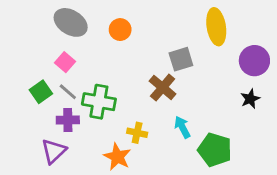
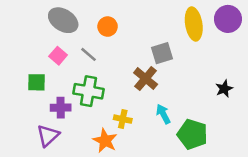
purple circle: (254, 61) -> (228, 19), moved
green square: (41, 92) -> (37, 82), turned 36
gray line: (68, 92) -> (89, 54), moved

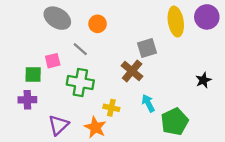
pink square: (58, 56) -> (53, 61), moved, turned 35
purple cross: (61, 108) -> (27, 100), moved
green pentagon: (192, 134) -> (175, 122), turned 30
purple triangle: (48, 136) -> (58, 125), moved

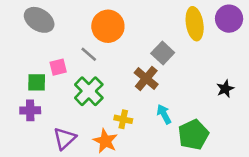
gray ellipse: (57, 18) -> (39, 20), moved
orange circle: (98, 24) -> (108, 26), size x1.6
gray square: (147, 48) -> (163, 53), turned -30
green cross: (80, 83) -> (89, 91), turned 35

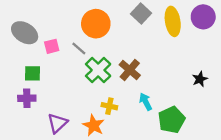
gray ellipse: (39, 20) -> (25, 33), moved
gray square: (163, 53) -> (141, 13), moved
pink square: (58, 67) -> (52, 46), moved
green cross: (89, 91) -> (98, 70), moved

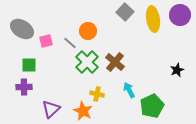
orange circle: (96, 24) -> (88, 31), moved, size x0.7

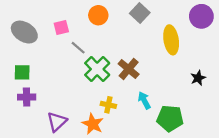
yellow ellipse: (153, 19) -> (171, 40), moved
orange circle: (88, 31) -> (98, 15), moved
pink square: (46, 41) -> (61, 28), moved
green square: (29, 65) -> (22, 72), moved
green pentagon: (152, 106) -> (170, 118), turned 30

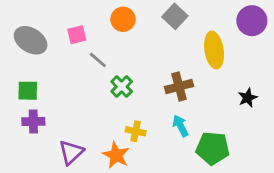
green cross: (97, 69) -> (122, 86), size x0.7
brown cross: (129, 69) -> (179, 86), moved, turned 35

